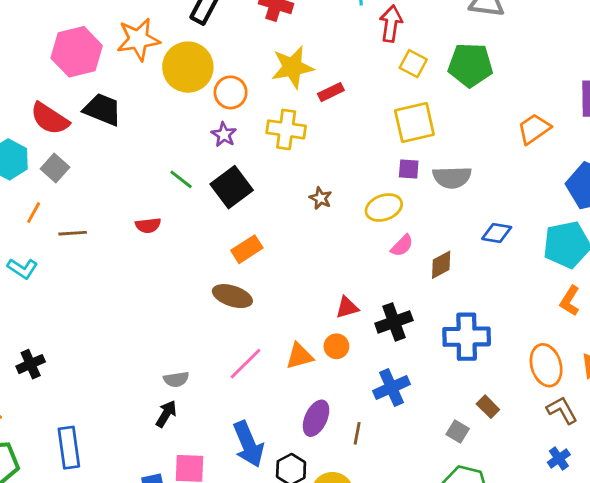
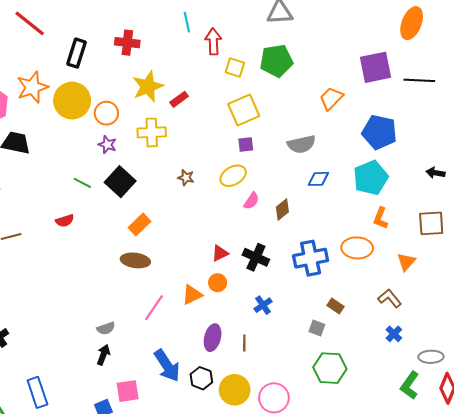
gray semicircle: (452, 177) -> (301, 144), moved
black cross: (394, 322) -> (256, 257), turned -35
orange ellipse: (546, 365) -> (357, 248), moved, turned -60
blue cross: (391, 388) -> (263, 305), size x0.7

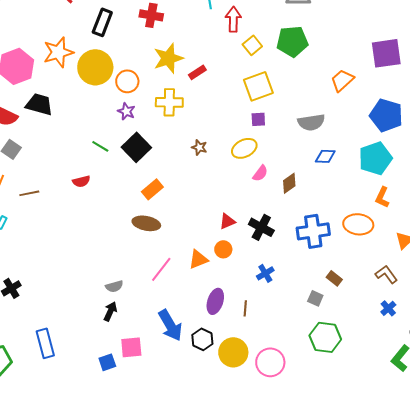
yellow square: (235, 68) -> (252, 45), turned 30

